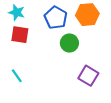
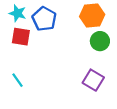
blue pentagon: (56, 18) -> (44, 19), moved
green circle: (69, 43) -> (100, 41), moved

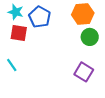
cyan line: (18, 80) -> (12, 65), moved

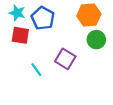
cyan line: (12, 65) -> (36, 70), moved
purple square: (84, 72) -> (65, 59), moved

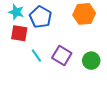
green circle: (96, 40) -> (91, 61), moved
cyan line: (36, 70) -> (36, 56), moved

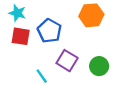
blue pentagon: (41, 17) -> (49, 31), moved
cyan line: (36, 56) -> (42, 76), moved

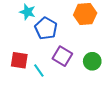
cyan star: (17, 13) -> (27, 12), moved
red square: (21, 36) -> (19, 60), moved

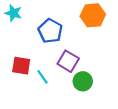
cyan star: (27, 12) -> (13, 13), moved
green circle: (92, 61) -> (83, 81), moved

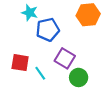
cyan star: (13, 13) -> (30, 13), moved
blue pentagon: (50, 31) -> (48, 30), turned 30

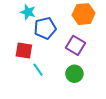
purple square: (65, 58) -> (75, 45), moved
red square: (20, 63) -> (24, 50), moved

